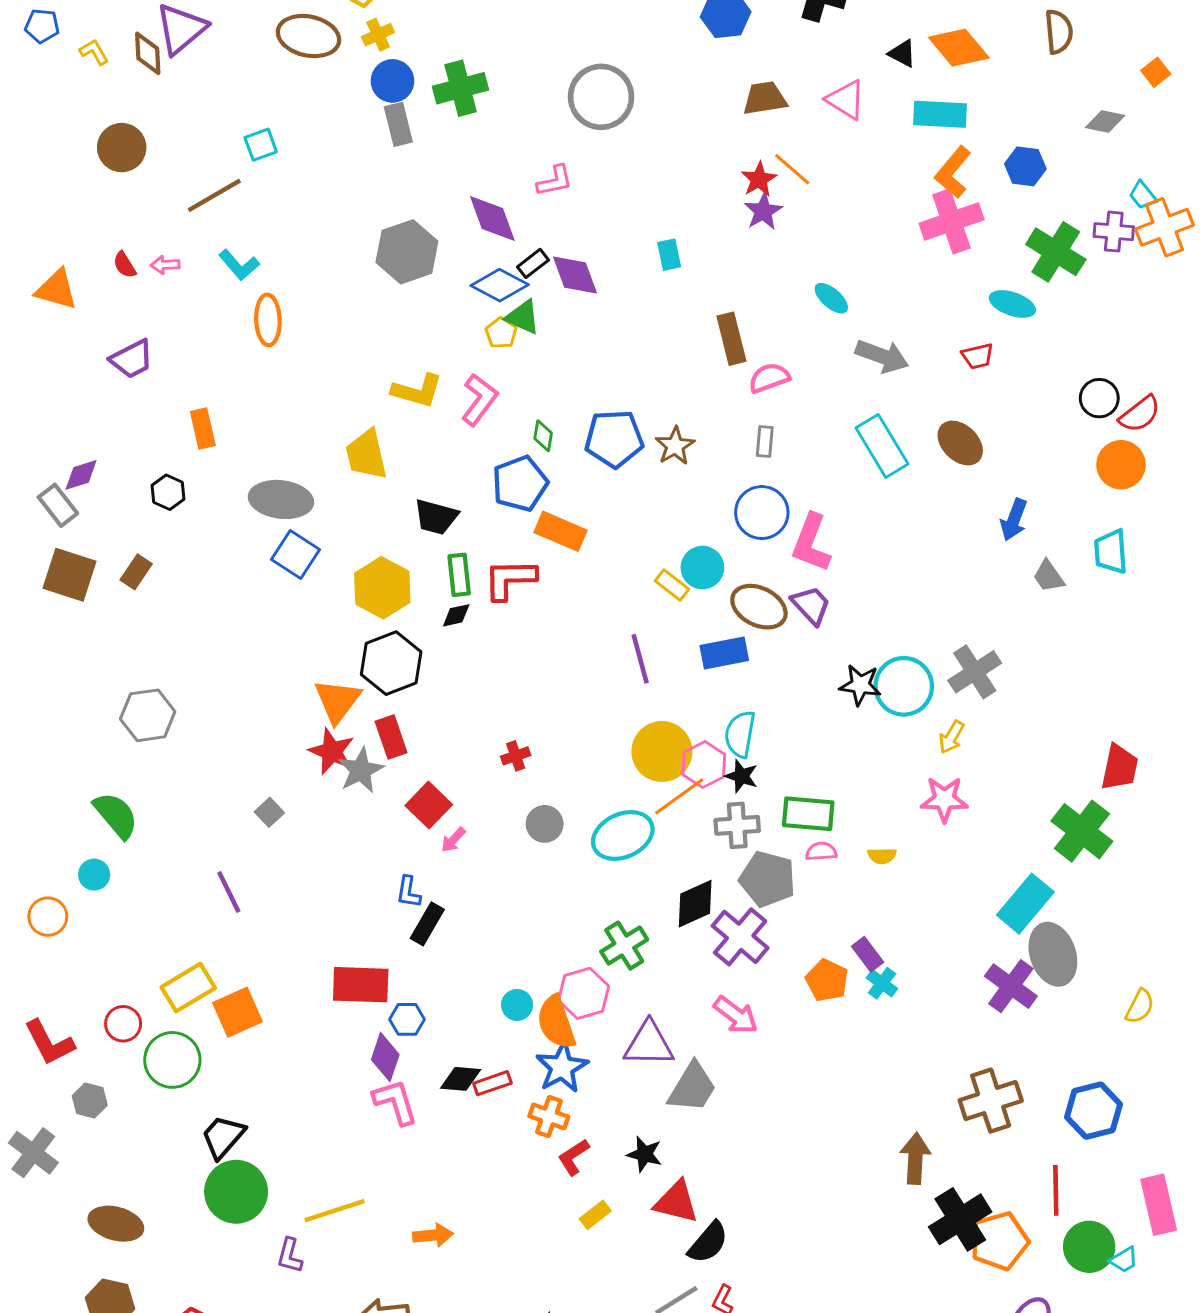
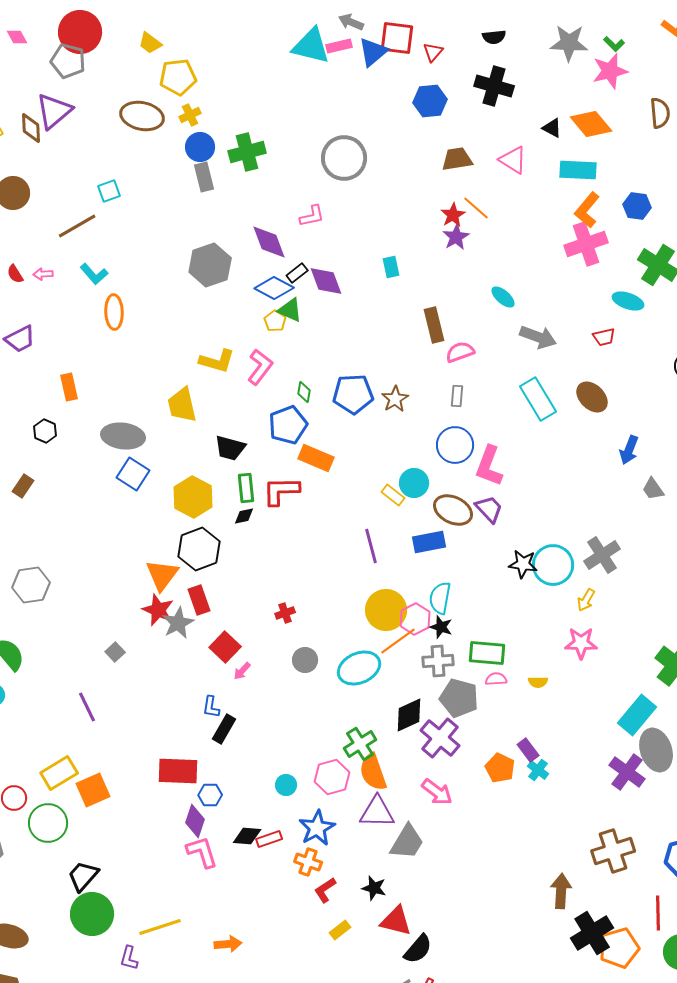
orange semicircle: (556, 1022) -> (373, 772), moved

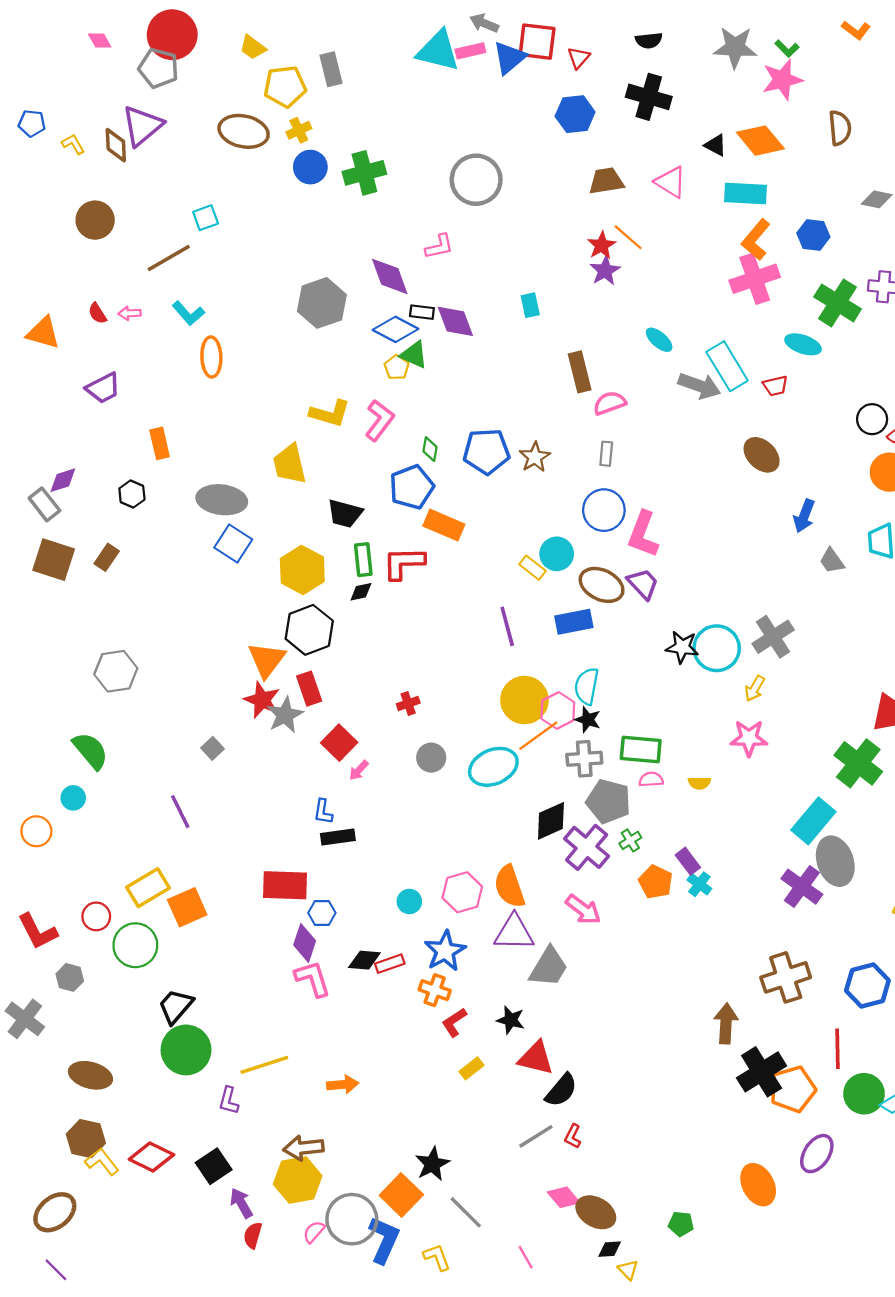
gray rectangle: (204, 177) -> (331, 69), moved
black rectangle: (297, 273) -> (422, 312), turned 45
cyan rectangle: (538, 399) -> (727, 366), moved
black rectangle: (224, 729) -> (338, 837), turned 52
green cross: (360, 744) -> (630, 840), moved, size x0.6

